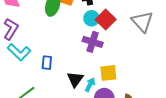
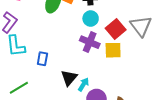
red square: (106, 20) -> (116, 29), moved
cyan L-shape: (19, 52) -> (16, 46), turned 35
yellow square: (108, 73) -> (113, 50), moved

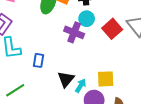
purple cross: (90, 42) -> (74, 32), moved
yellow square: (113, 50) -> (106, 79), moved

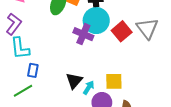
cyan circle: (87, 19) -> (96, 21), size x1.6
blue rectangle: (39, 60) -> (33, 70), moved

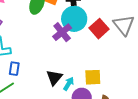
purple cross: (83, 34) -> (62, 32), turned 30

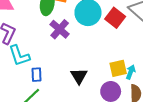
purple cross: (62, 32) -> (60, 29), moved
cyan arrow: (69, 84) -> (131, 72), moved

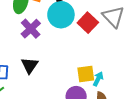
black triangle: (79, 76) -> (30, 65), moved

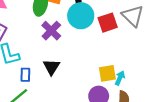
red square: (88, 23) -> (108, 23), turned 30

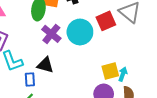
cyan circle: (81, 16) -> (80, 32), moved
black triangle: (52, 67) -> (45, 65), moved, turned -42

